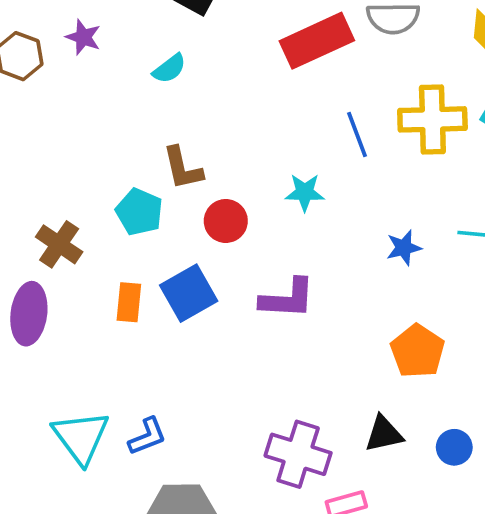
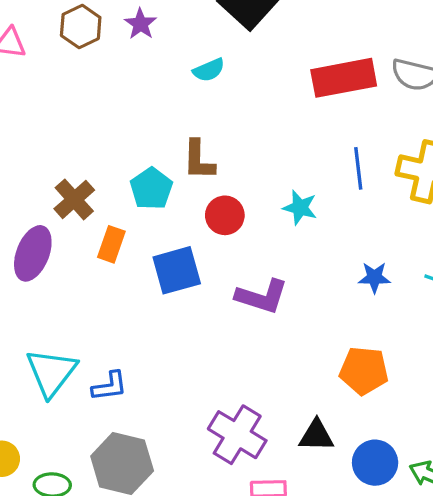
orange rectangle: (129, 302) -> (111, 244), moved
orange pentagon: (417, 351) -> (364, 371), turned 30
blue circle: (454, 447) -> (375, 463), size x1.4

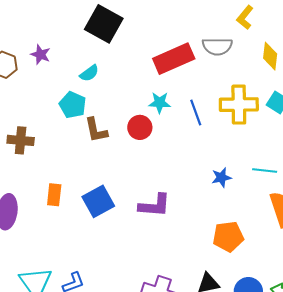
cyan pentagon: (151, 189) -> (73, 105), moved
brown cross: (74, 199) -> (21, 140), moved, turned -30
cyan star: (300, 208) -> (160, 103), moved
red circle: (225, 215) -> (140, 127), moved

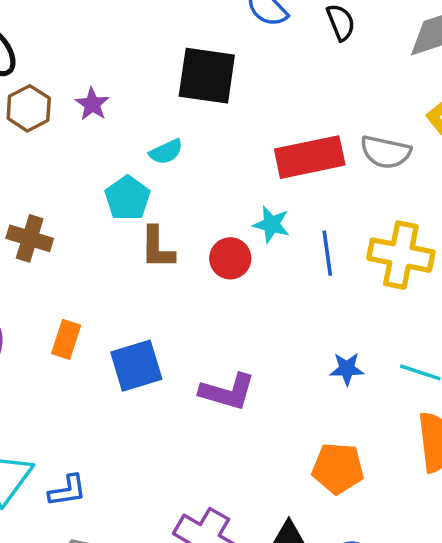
black square: (104, 24) -> (207, 76), turned -33

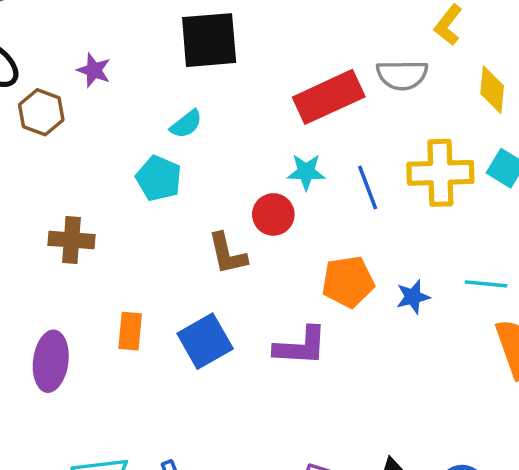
purple star: (92, 104) -> (94, 70), moved
brown L-shape: (157, 248) -> (227, 254), moved
orange pentagon: (338, 468) -> (348, 282), moved

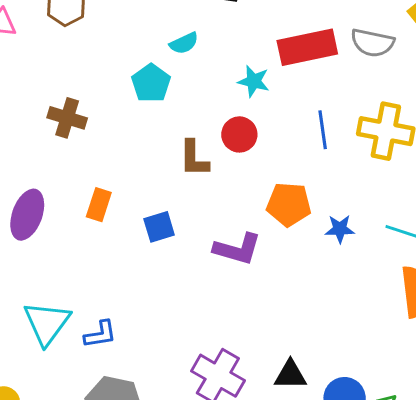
cyan star: (306, 172) -> (254, 81), moved
blue square: (205, 341) -> (159, 227), size x0.7

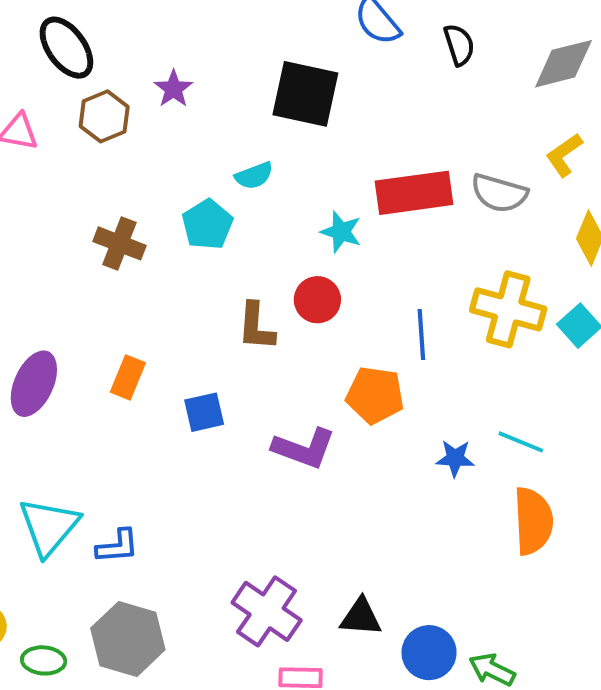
brown cross: (67, 118) -> (119, 243), moved
blue line: (323, 130) -> (421, 335), moved
blue star: (340, 229) -> (455, 458), moved

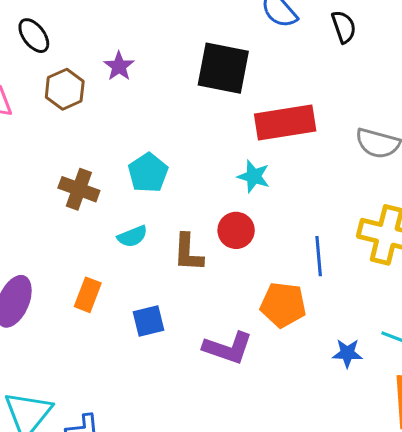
black ellipse: (66, 48) -> (34, 36), size x0.7
cyan semicircle: (254, 176) -> (132, 236), moved
red rectangle: (414, 193) -> (285, 123), moved

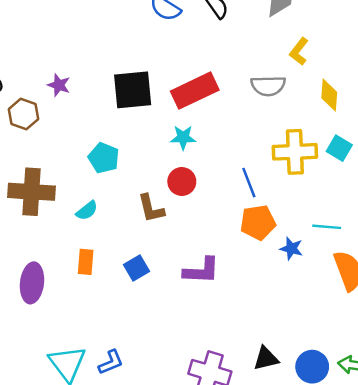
black square: (223, 68) -> (133, 90), moved
brown cross: (79, 189) -> (32, 192), moved, size x1.5
cyan semicircle: (132, 236) -> (87, 211), moved
orange pentagon: (283, 305) -> (258, 222), moved
blue star: (347, 353) -> (291, 248), turned 30

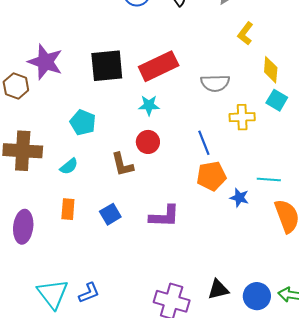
purple star: (59, 85) -> (45, 62), size x1.8
gray semicircle: (268, 86) -> (215, 83), moved
cyan square: (339, 148) -> (277, 100), moved
yellow cross: (295, 152) -> (242, 117), size x0.7

